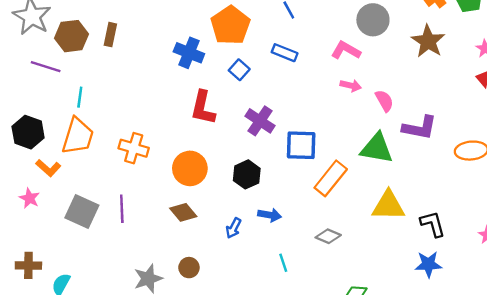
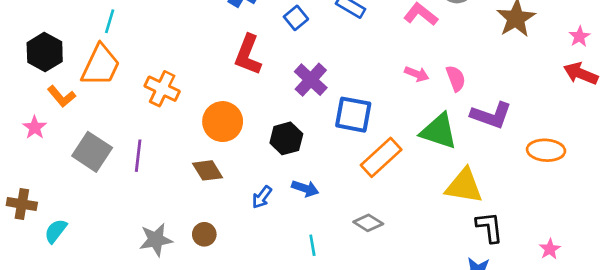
pink arrow: (351, 86) -> (417, 74), moved
yellow triangle: (388, 206) -> (464, 186), moved

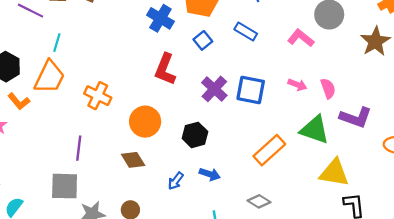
blue square: (353, 115) -> (251, 90), moved
gray square: (92, 152) -> (65, 186), moved, turned -32

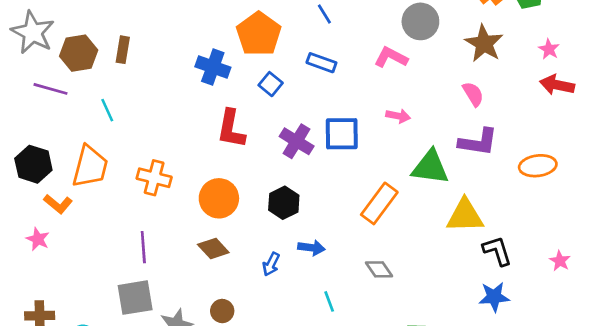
cyan line: (57, 43) -> (107, 110), moved, turned -30
pink semicircle: (328, 88) -> (473, 94), moved
gray diamond: (259, 201) -> (379, 269), turned 35

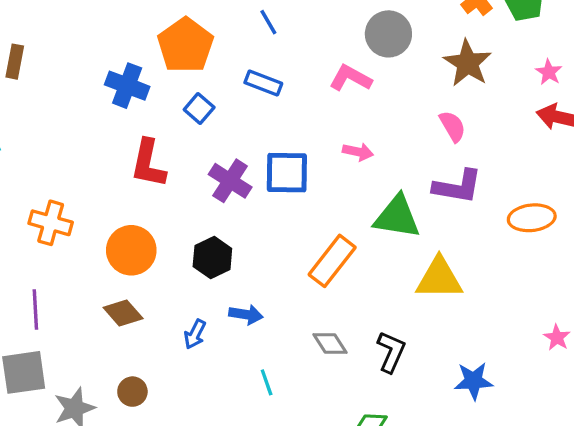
black L-shape: (497, 251) -> (391, 352), moved, turned 40

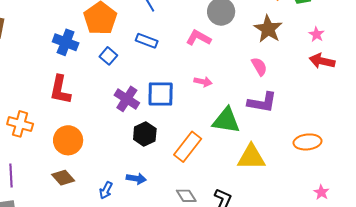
red L-shape: (148, 163) -> (60, 90), moved
orange ellipse: (532, 218) -> (308, 142), moved
black hexagon: (212, 258) -> (145, 134), moved

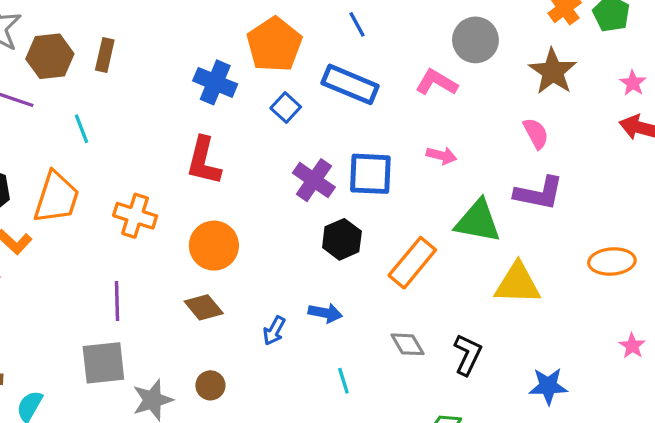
blue rectangle: (147, 41) -> (350, 84), size x1.5

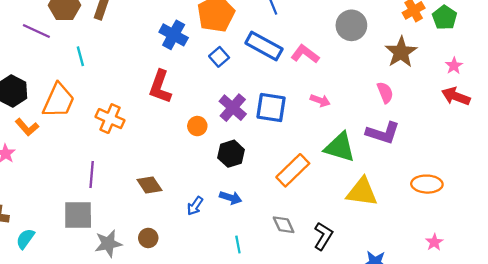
pink L-shape: (437, 82) -> (305, 54), moved
black hexagon: (342, 239) -> (231, 154), moved
orange circle: (214, 246) -> (197, 126), moved, size x0.6

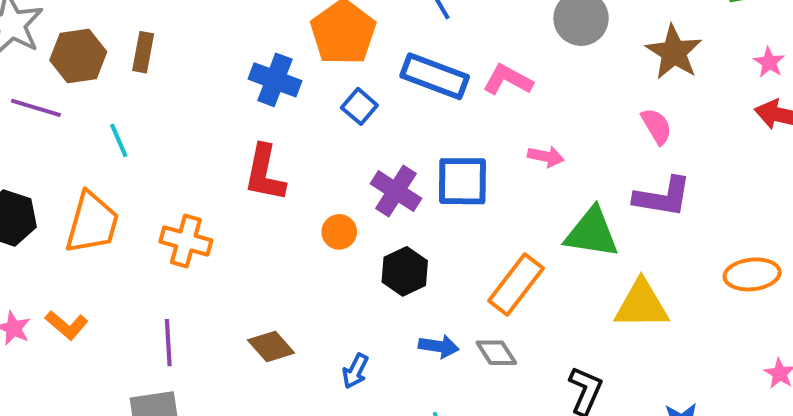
orange L-shape: (27, 127) -> (67, 325), moved
blue arrow: (231, 198) -> (439, 346), moved
gray diamond: (284, 225) -> (496, 353), moved

